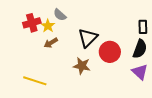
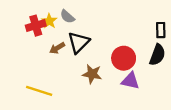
yellow star: (48, 26) -> (49, 21), moved
black triangle: (88, 38) -> (79, 42), moved
purple triangle: (140, 72) -> (130, 81), moved, turned -30

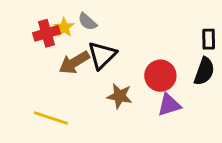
brown arrow: (57, 48) -> (74, 63), size x1.5
purple triangle: (130, 81) -> (169, 105), turned -30

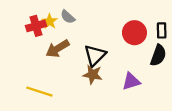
black triangle: (102, 55) -> (95, 55), moved
red circle: (160, 76) -> (134, 33), moved

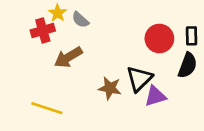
yellow star: (50, 21) -> (58, 13), moved
black triangle: (95, 55) -> (139, 79), moved

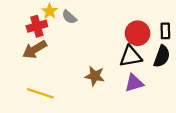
brown arrow: (68, 57) -> (35, 49), moved
black triangle: (139, 79) -> (131, 56), moved, turned 35

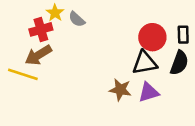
brown star: (95, 76) -> (120, 90), moved
yellow line: (40, 93) -> (23, 74), moved

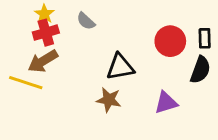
yellow star: (55, 13) -> (44, 14), moved
black triangle: (145, 63) -> (120, 67), moved
brown star: (120, 90) -> (109, 100), moved

